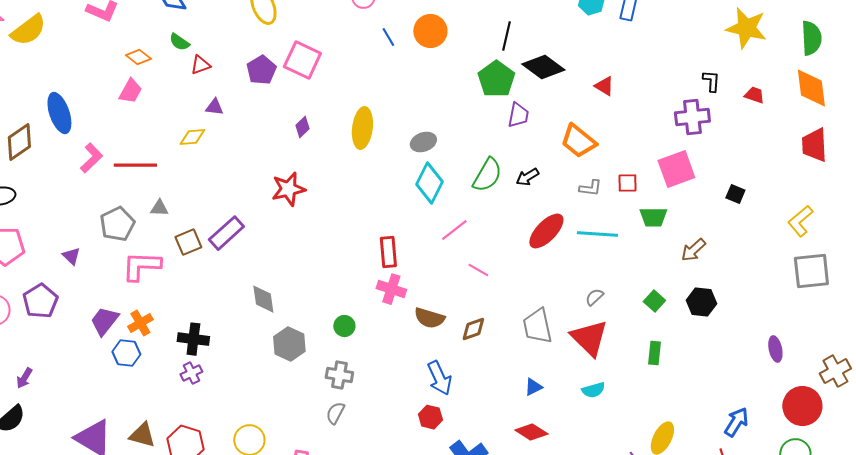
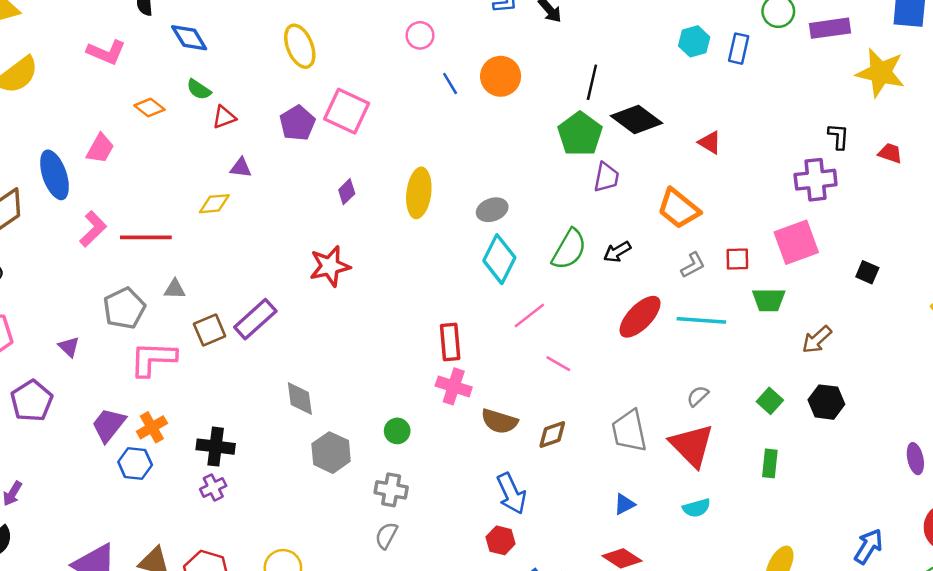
pink trapezoid: (130, 91) -> (100, 148), moved
gray L-shape: (590, 188) -> (693, 265), turned -35

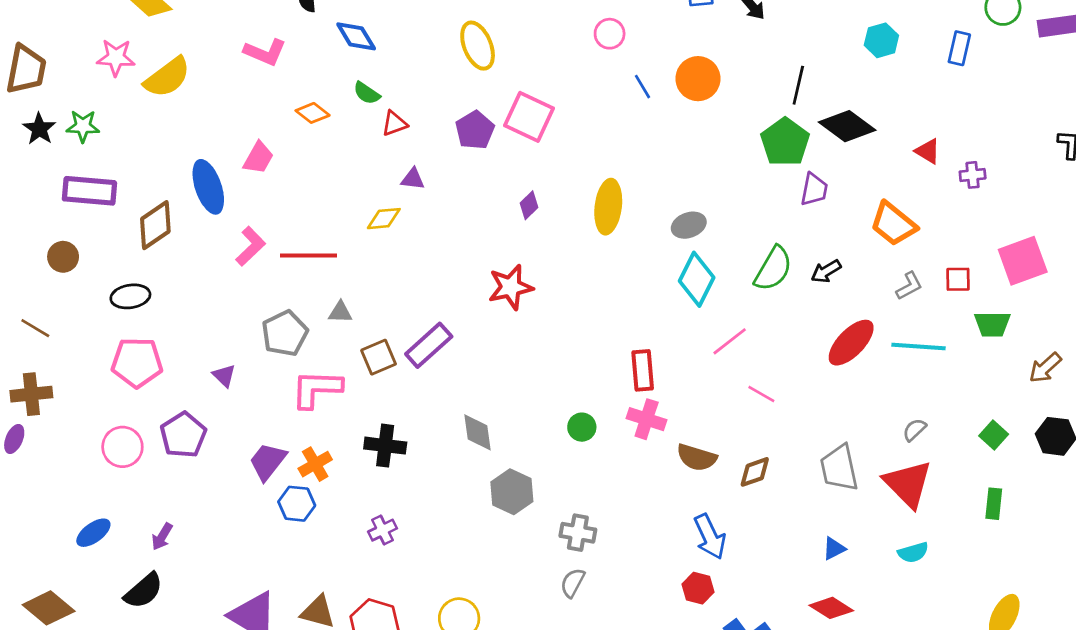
cyan hexagon: (694, 41) -> (881, 40), moved
purple cross: (816, 180) -> (973, 175), moved, size x0.6
green circle: (397, 431) -> (582, 427), moved
black cross: (216, 447) -> (385, 446), moved

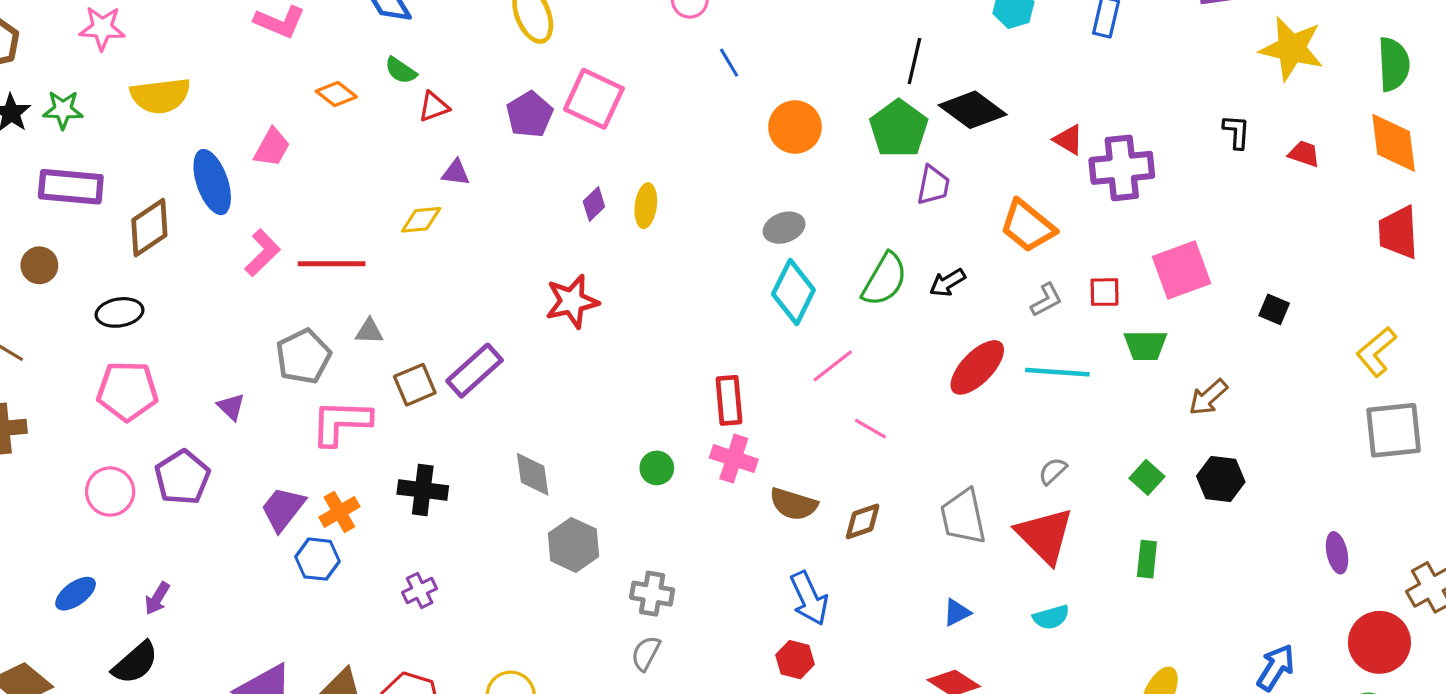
yellow semicircle: (167, 77) -> (160, 96), moved, turned 30
orange circle: (698, 79) -> (795, 127), moved
purple cross: (973, 175) -> (1122, 168), size x2.0
yellow ellipse: (608, 207) -> (646, 206), moved, size x0.7

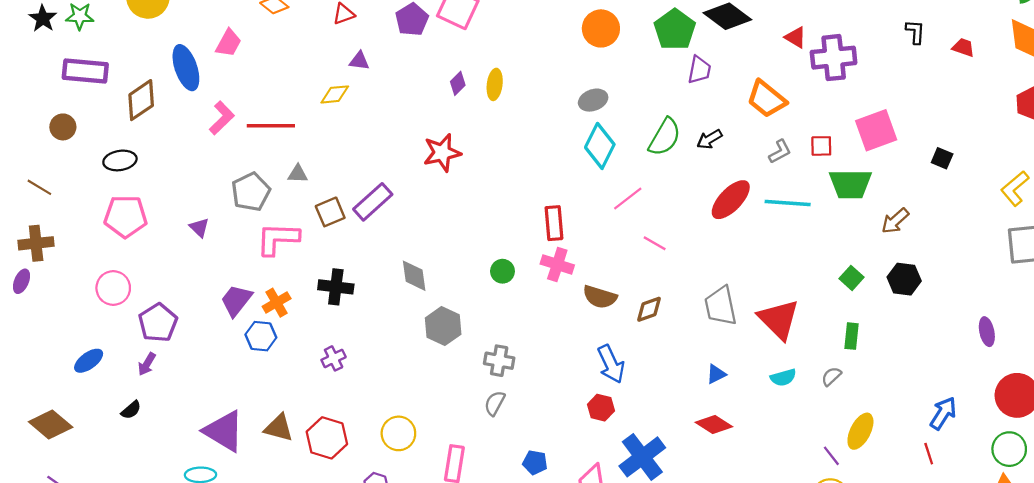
green trapezoid: (1145, 345) -> (850, 184), size x1.4
gray semicircle: (1053, 471) -> (831, 376), moved
purple pentagon: (182, 477) -> (158, 323), moved
black semicircle: (135, 663) -> (131, 410), size x0.6

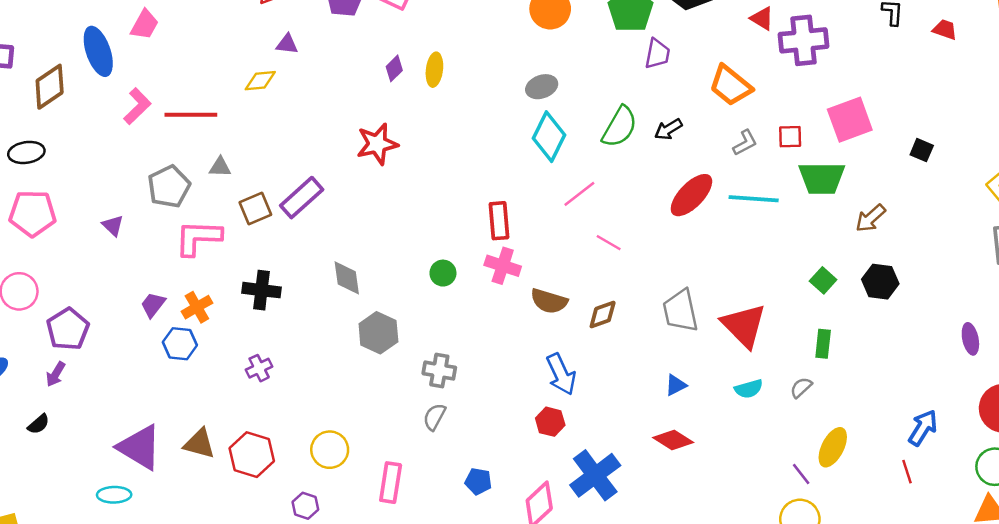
purple trapezoid: (236, 300) -> (153, 305), size x0.7

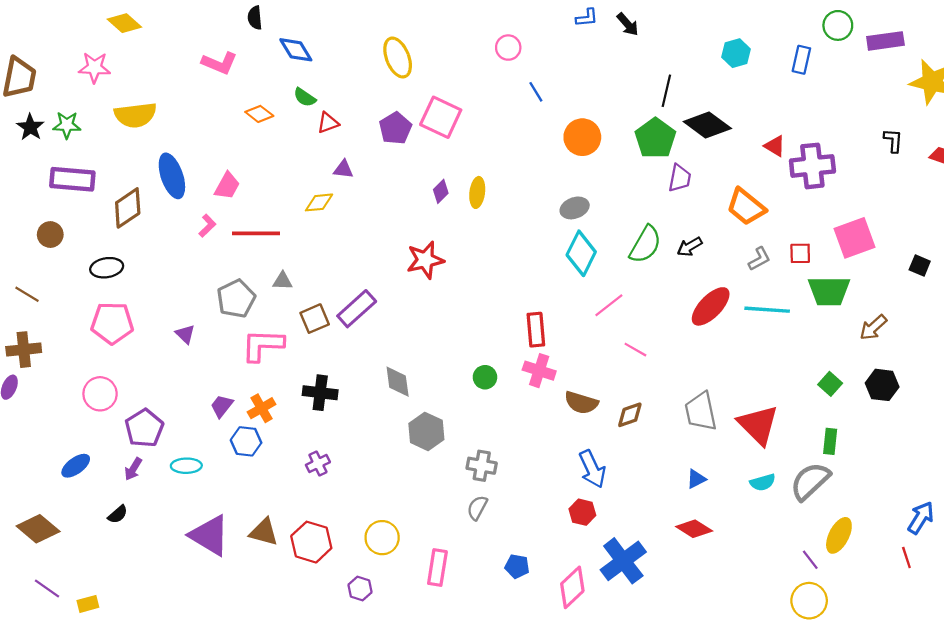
pink trapezoid: (145, 25) -> (227, 186), moved
pink L-shape: (137, 106) -> (207, 226), size x0.7
gray semicircle: (801, 388) -> (810, 481), size x2.0
cyan ellipse: (114, 495) -> (186, 466), moved

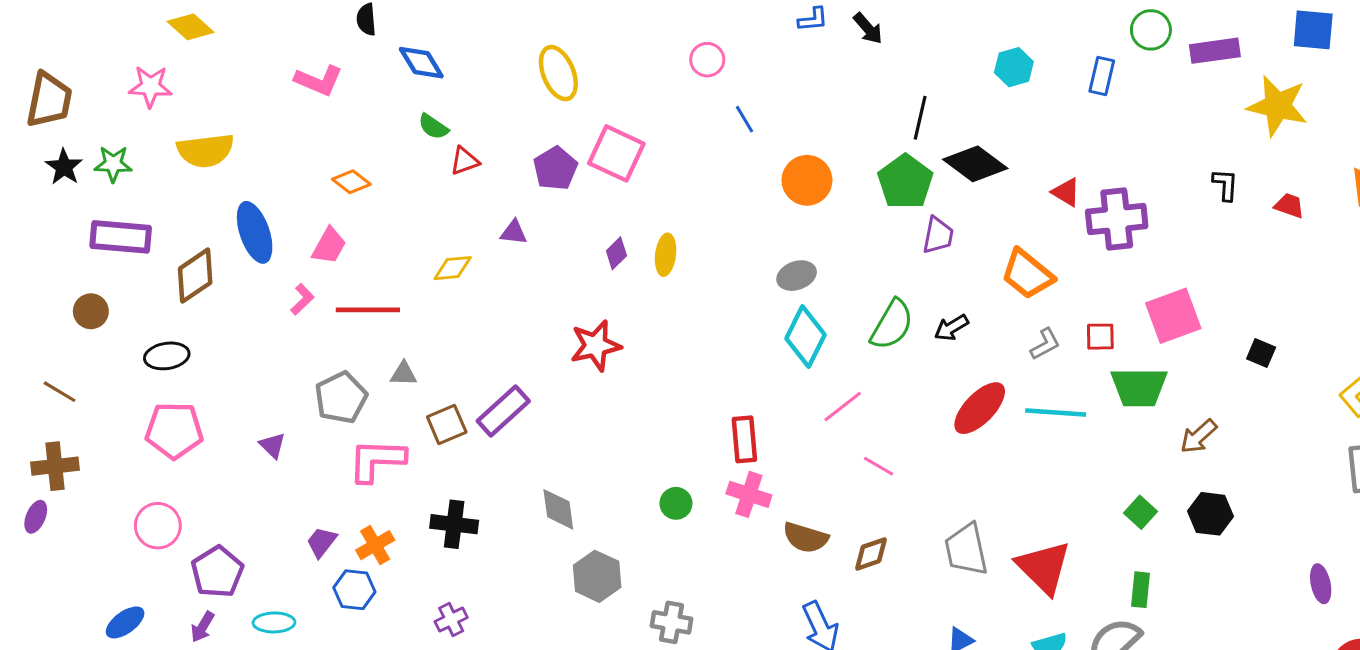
orange diamond: (259, 114) -> (351, 182), moved
purple triangle: (343, 169) -> (514, 232), moved

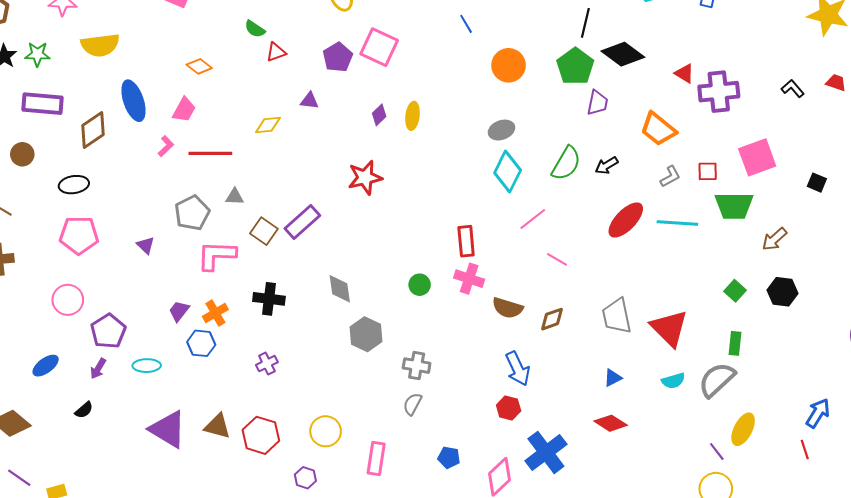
black L-shape: (1225, 185) -> (793, 89), moved, turned -45
brown square: (447, 424) -> (264, 231), turned -32

